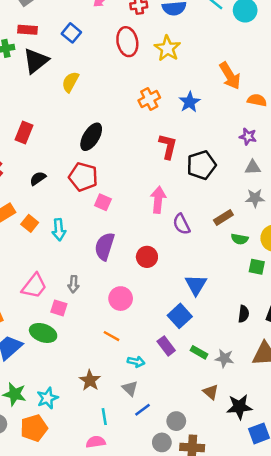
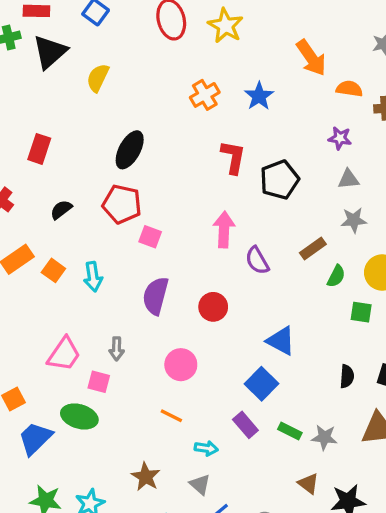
green semicircle: (240, 239) -> (336, 276), turned -70
blue triangle: (196, 285) -> (281, 341), turned -30

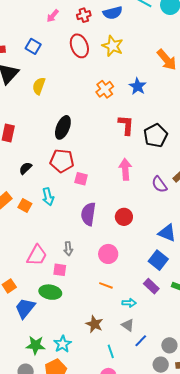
purple semicircle: (257, 260) -> (159, 184), moved
cyan arrow: (93, 277) -> (48, 197), moved

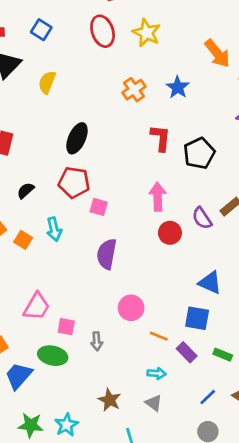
red circle: (124, 217) -> (170, 233), moved
gray arrow: (68, 249) -> (97, 341), moved
blue square: (158, 260) -> (197, 318), turned -30
orange line: (106, 285) -> (159, 336), moved
blue line: (141, 341) -> (208, 397), moved

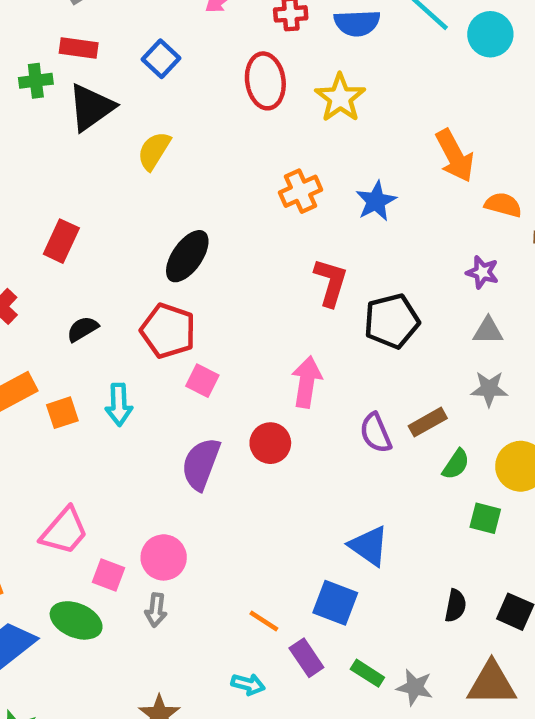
red circle: (170, 233) -> (270, 443), moved
orange square: (23, 240) -> (62, 413), turned 30
pink circle: (131, 308) -> (164, 557), moved

